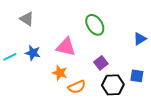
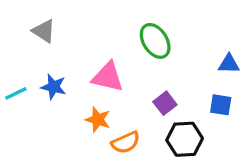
blue triangle: (140, 39) -> (229, 64), turned 32
blue square: (137, 76) -> (221, 105), moved

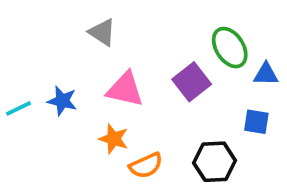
gray triangle: (44, 31) -> (102, 32), moved
green ellipse: (155, 41) -> (230, 48), moved
purple square: (165, 103) -> (192, 82), moved, size x1.4

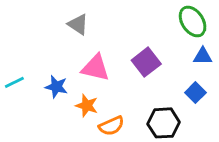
green ellipse: (230, 48) -> (193, 21), moved
blue star: (62, 101) -> (56, 87), moved
blue square: (256, 122) -> (195, 93), turned 36

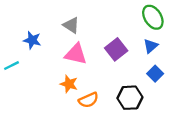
gray triangle: (78, 24) -> (71, 25), moved
blue triangle: (203, 56) -> (151, 46), moved, turned -42
blue star: (56, 87) -> (32, 40), moved

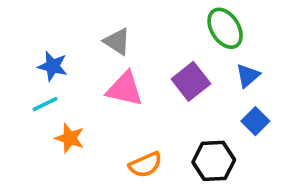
green ellipse: (153, 17) -> (225, 28), moved
cyan line: (11, 66) -> (45, 104), moved
orange star: (69, 84) -> (70, 138), moved

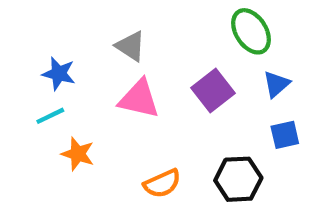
blue square: (255, 121) -> (285, 135), turned 32

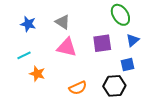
blue star: (59, 74) -> (28, 24), moved
purple square: (213, 90) -> (102, 43), turned 30
blue square: (285, 135) -> (128, 65), moved

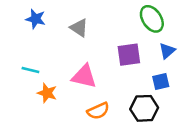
blue star: (28, 24) -> (36, 19), moved
pink triangle: (67, 47) -> (84, 76), moved
cyan line: (24, 55) -> (30, 70), turned 40

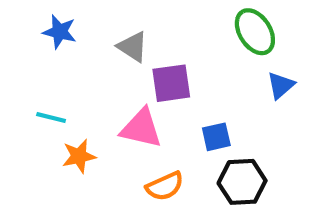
purple square: (129, 55) -> (171, 83), moved
blue square: (161, 81) -> (216, 137), moved
orange star: (47, 93) -> (79, 156), turned -30

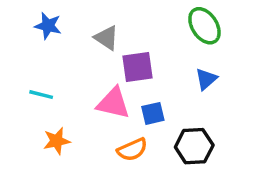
blue triangle: (281, 85) -> (206, 79), moved
blue square: (216, 137) -> (153, 113), moved
orange star: (79, 156) -> (57, 141), moved

